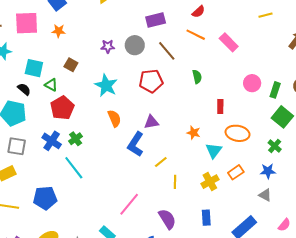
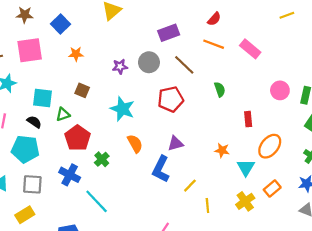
orange star: (59, 31) -> (76, 54), moved
green triangle: (51, 85) -> (63, 114), turned -40
orange ellipse: (238, 133) -> (270, 146), turned -55
green cross: (76, 139) -> (102, 159), moved

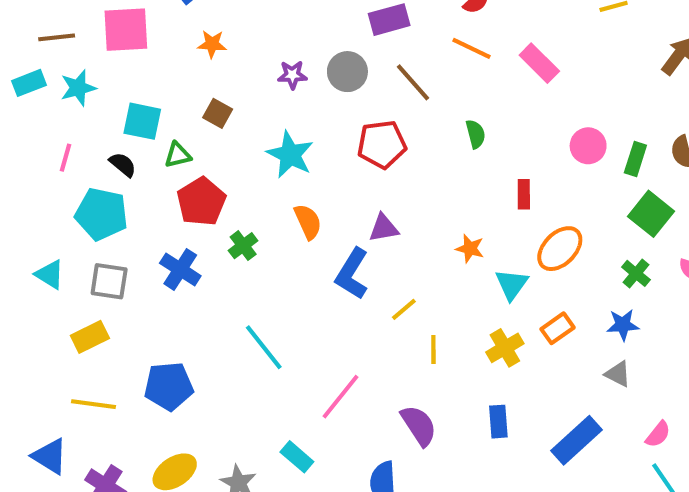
cyan line: (97, 201) -> (264, 347), moved

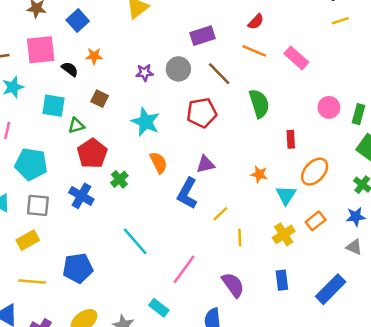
green semicircle: (475, 134) -> (259, 104), size x1.6
black semicircle: (123, 165) -> (70, 69), moved

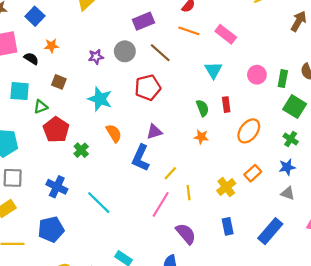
green semicircle: (259, 104) -> (202, 108), moved, size x0.7
cyan triangle: (286, 195) -> (213, 70), moved
blue cross: (81, 196) -> (57, 187), moved
pink line: (184, 269) -> (161, 204), moved

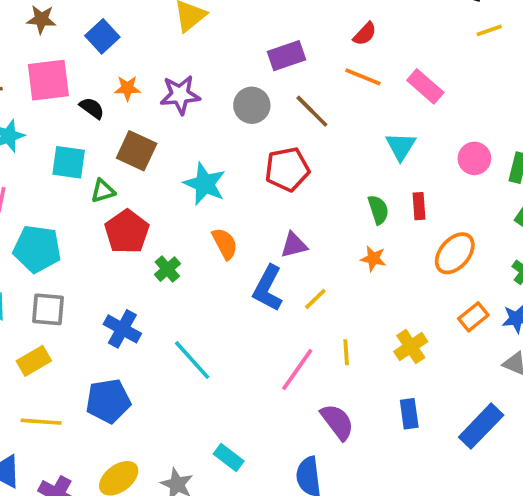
purple star: (96, 57) -> (180, 95), moved, size x1.5
brown square: (59, 82) -> (137, 151), size x1.5
yellow line: (170, 173) -> (315, 299), moved
orange rectangle: (253, 173) -> (473, 317), moved

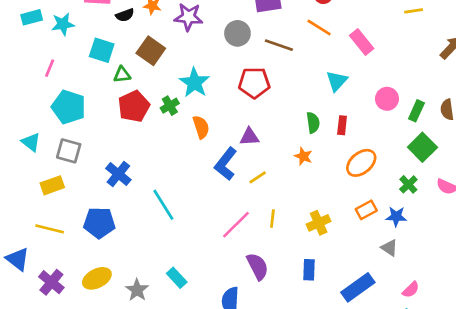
black semicircle: (92, 108) -> (125, 15), turned 114
brown line: (312, 111) -> (279, 45), turned -36
green cross: (167, 269) -> (170, 106), moved

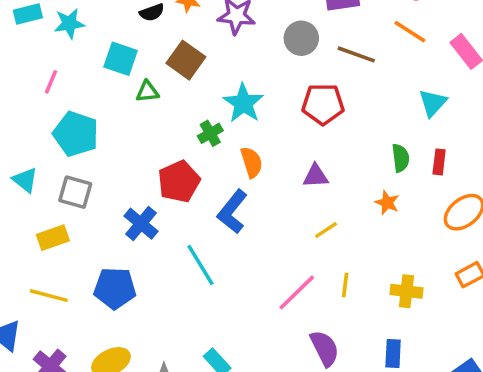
red pentagon: (134, 106) -> (179, 181), moved
blue L-shape: (226, 164) -> (232, 212), moved
yellow cross: (319, 223) -> (406, 291), turned 30

